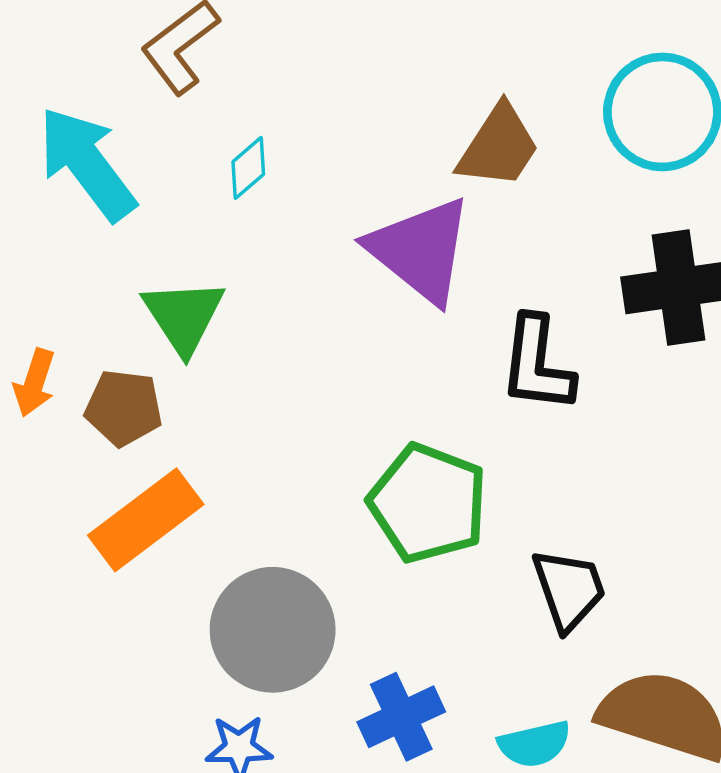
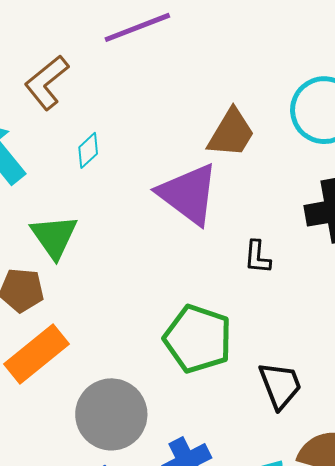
black L-shape: (537, 364) -> (257, 257), size x0.6

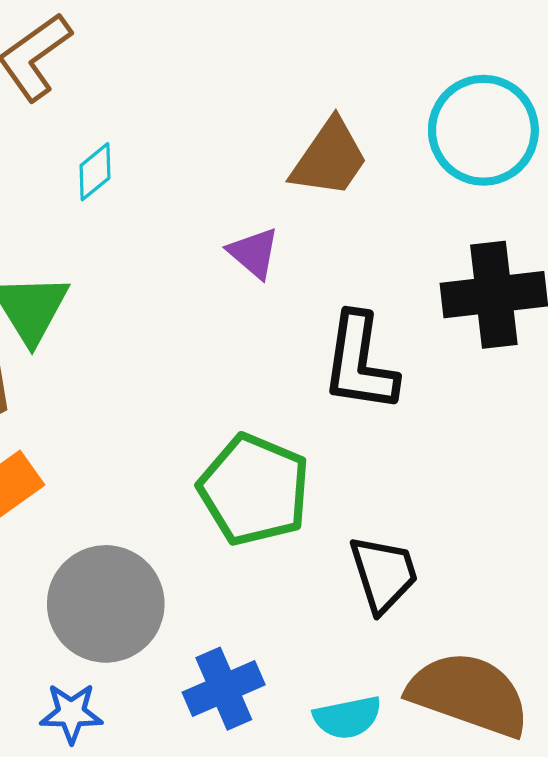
purple triangle: (188, 194) -> (254, 253), size x0.5
black L-shape: (257, 257) -> (360, 363), size x1.8

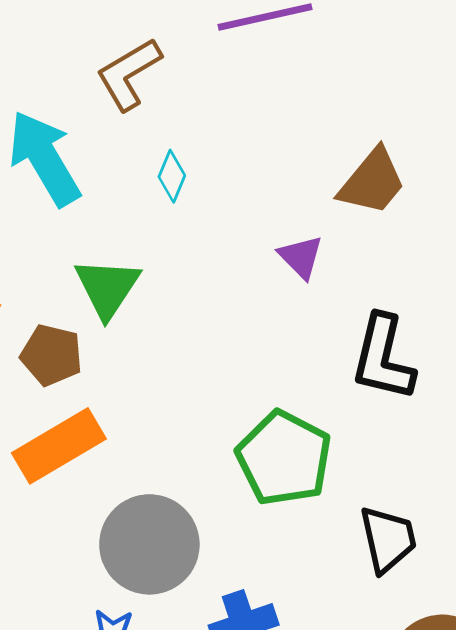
cyan diamond: (95, 172) -> (172, 176), turned -33

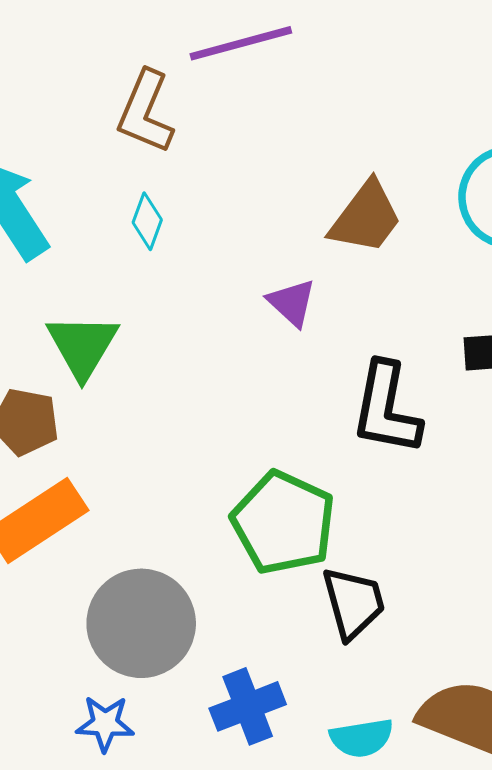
brown L-shape: (129, 74) -> (145, 112), moved, turned -34
black trapezoid: (388, 539) -> (354, 603), moved

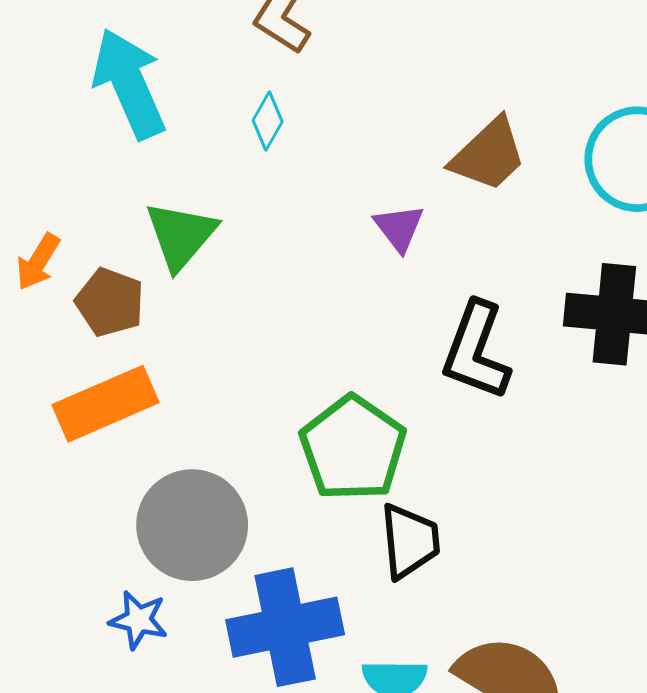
blue cross: (248, 706) -> (285, 627), size x1.5

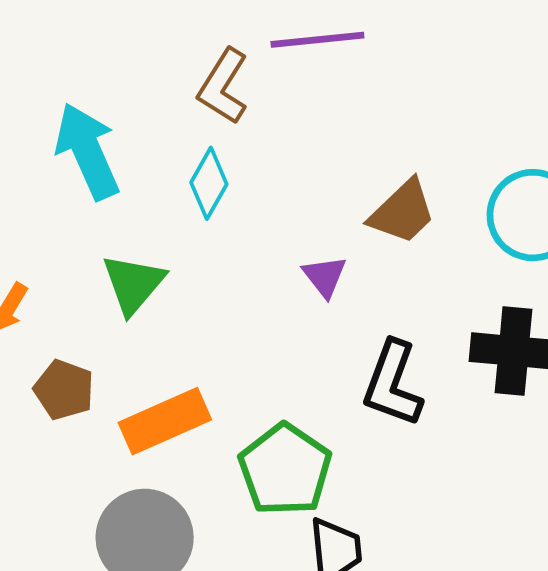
cyan diamond: (268, 121) -> (209, 183), size x1.4
brown pentagon: (110, 302) -> (64, 390), moved
orange rectangle: (105, 404) -> (165, 421), moved

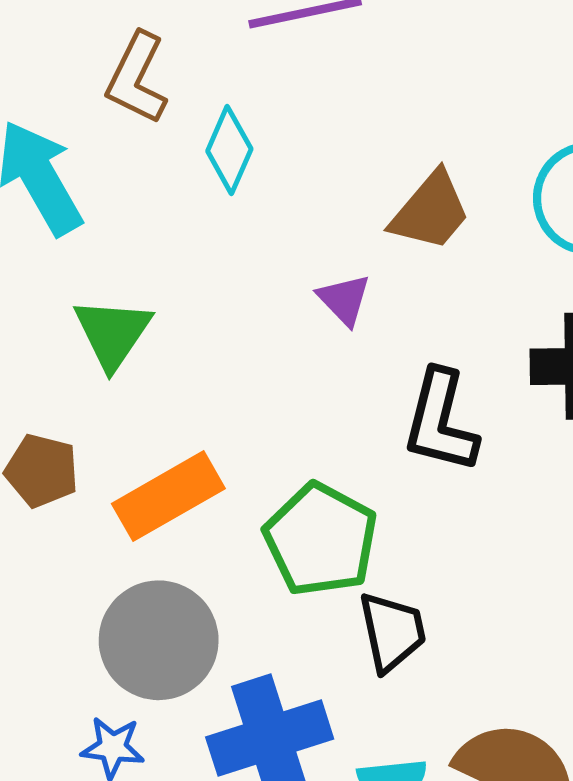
brown L-shape: (223, 86) -> (137, 78), moved
cyan diamond: (209, 183) -> (229, 150), moved

